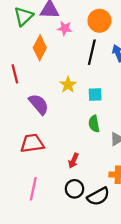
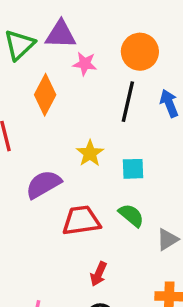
purple semicircle: (39, 104) -> (43, 184), turned -80
green semicircle: (94, 124) -> (131, 215), turned 140
red trapezoid: (32, 143) -> (81, 221), moved

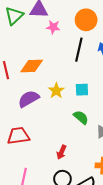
orange diamond: (45, 95) -> (32, 66), moved, turned 60
yellow star: (90, 153) -> (56, 91), moved
red trapezoid: (81, 221) -> (18, 136), moved

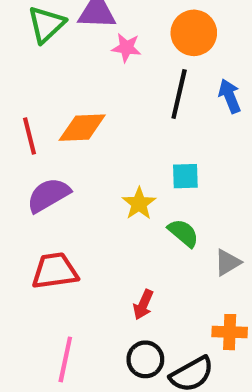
yellow star: (56, 91) -> (139, 203), moved
purple semicircle: (29, 99) -> (48, 195), moved

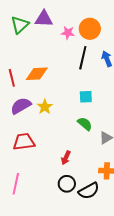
pink star: (126, 48) -> (68, 33), moved
yellow star: (139, 203) -> (45, 107), moved
pink line: (65, 359) -> (16, 184), moved

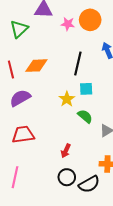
green triangle: (20, 25) -> (19, 29), moved
black line: (83, 58) -> (78, 64), moved
yellow star: (45, 107) -> (67, 99), moved

